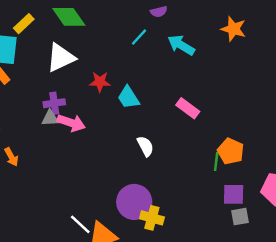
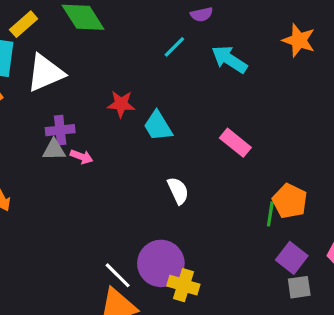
white triangle: (61, 58) -> (45, 73), moved
pink arrow: (71, 123) -> (82, 157), size x0.6
purple square: (234, 194) -> (292, 258), turned 35
white line: (80, 224) -> (118, 275), moved

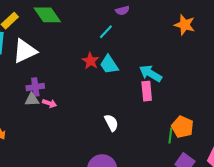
cyan arrow: (229, 59) -> (150, 73), moved
red star: (121, 104) -> (90, 61), moved, turned 30
cyan trapezoid: (158, 126) -> (109, 65), moved
pink rectangle: (235, 143) -> (147, 91), turned 48

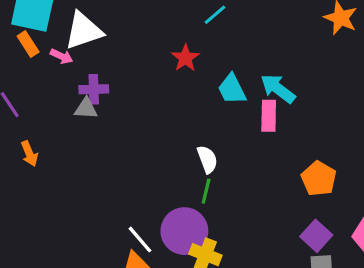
cyan trapezoid: (109, 65) -> (232, 89), moved
pink arrow: (49, 103) -> (62, 56), moved
green line: (170, 135) -> (206, 191), moved

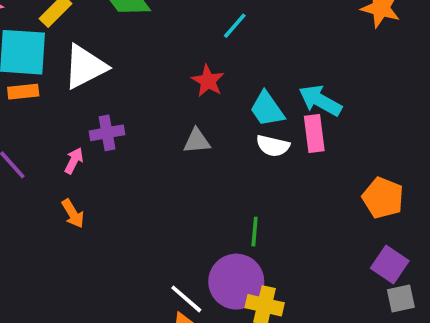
orange rectangle: (28, 44) -> (23, 92), turned -55
pink arrow: (62, 56) -> (74, 161), moved, turned -80
gray triangle: (86, 108) -> (197, 141), moved
orange arrow: (29, 154) -> (73, 214), moved
white semicircle: (207, 159) -> (273, 146), moved, turned 132

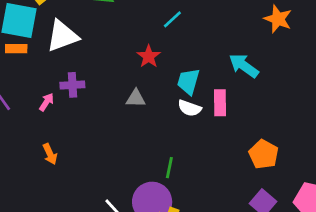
cyan arrow: (320, 101) -> (244, 66), moved
cyan trapezoid: (267, 109) -> (188, 81), turned 44
orange arrow: (73, 214) -> (50, 154), moved

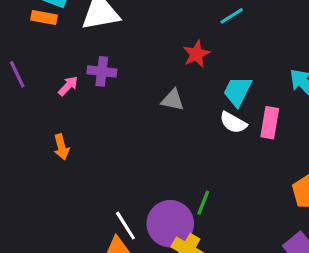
green line: (169, 168) -> (203, 203), moved

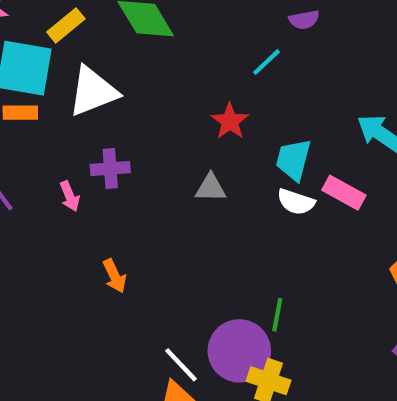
pink arrow: (68, 86) -> (70, 196), turned 125
pink rectangle: (270, 123) -> (344, 193), turned -60
orange arrow: (61, 147) -> (114, 276), moved

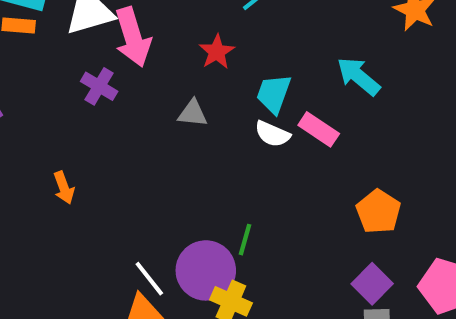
purple cross: (110, 169) -> (99, 86), turned 30
pink arrow: (70, 196) -> (133, 37), moved, size x2.0
orange arrow: (114, 276) -> (64, 188), moved

